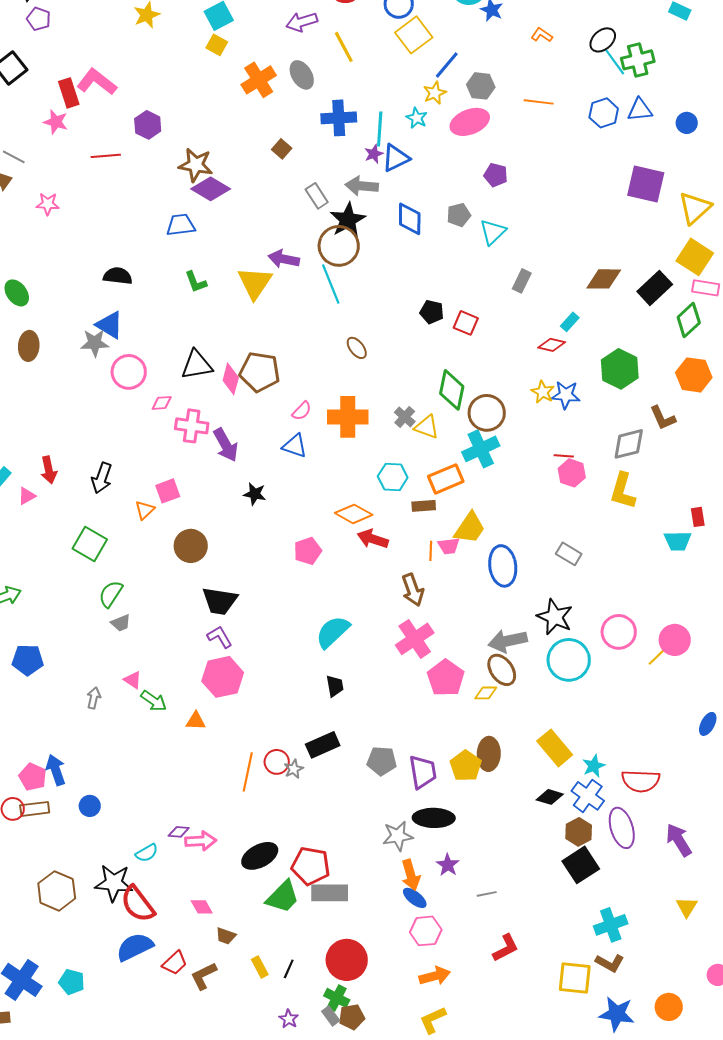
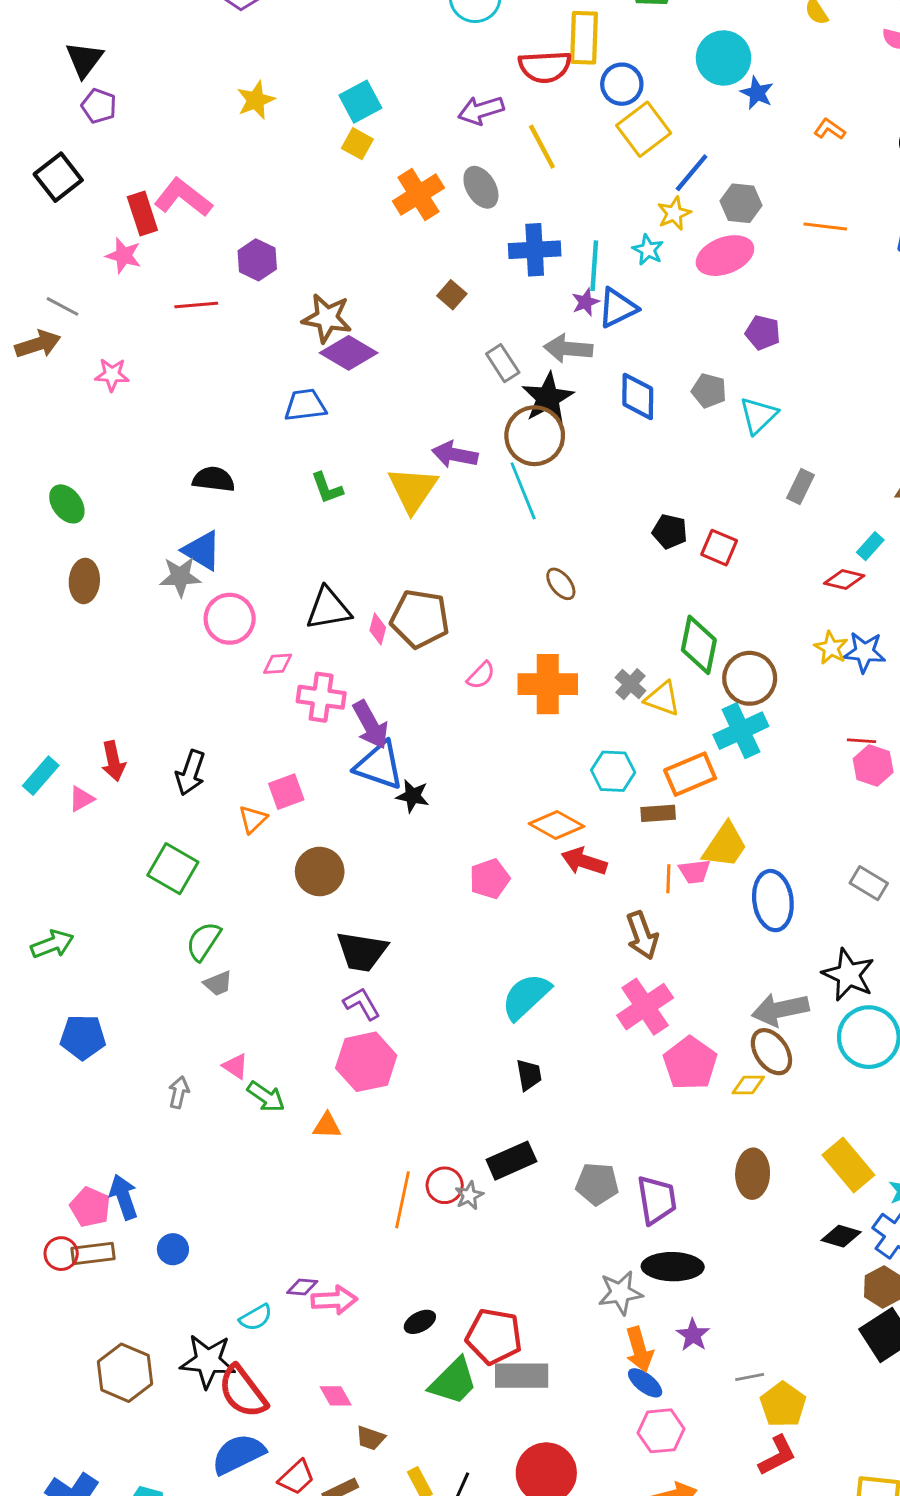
gray pentagon: (459, 215) -> (709, 391), turned 30
pink diamond: (231, 379) -> (378, 629), size x0.7
blue triangle: (295, 446) -> (379, 765), moved, size x1.4
yellow pentagon: (466, 766) -> (783, 1405), moved
black ellipse: (260, 856) -> (420, 1322), size x0.6

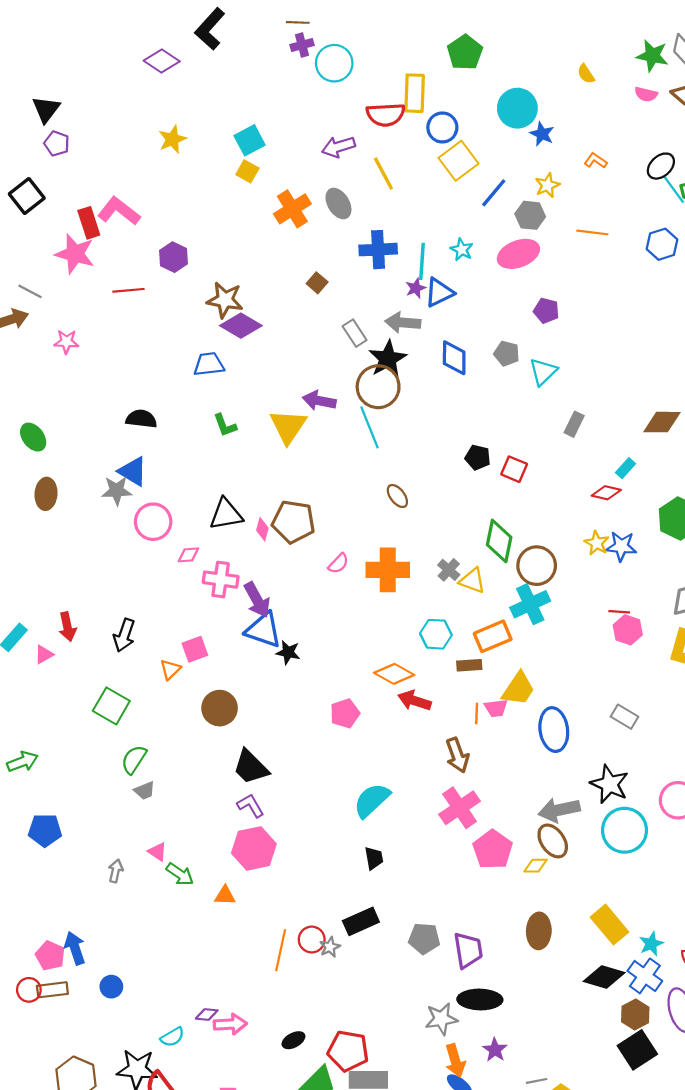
yellow star: (674, 213) -> (547, 185), moved
pink star: (124, 256) -> (75, 254), size x1.5
black trapezoid: (362, 951) -> (251, 767), turned 36
black diamond: (841, 1236) -> (604, 977), size x1.4

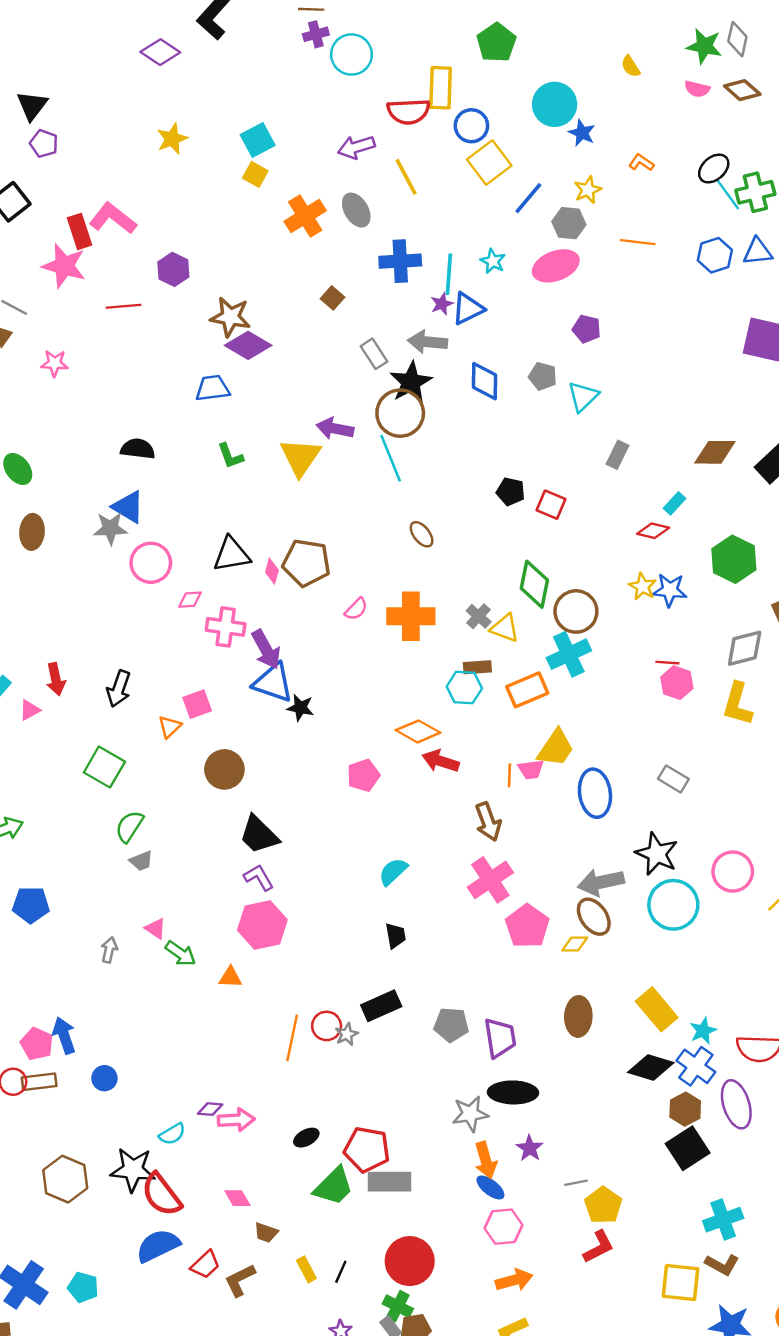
brown rectangle: (469, 665) -> (477, 667), moved
cyan semicircle: (372, 800) -> (393, 872), size x0.7

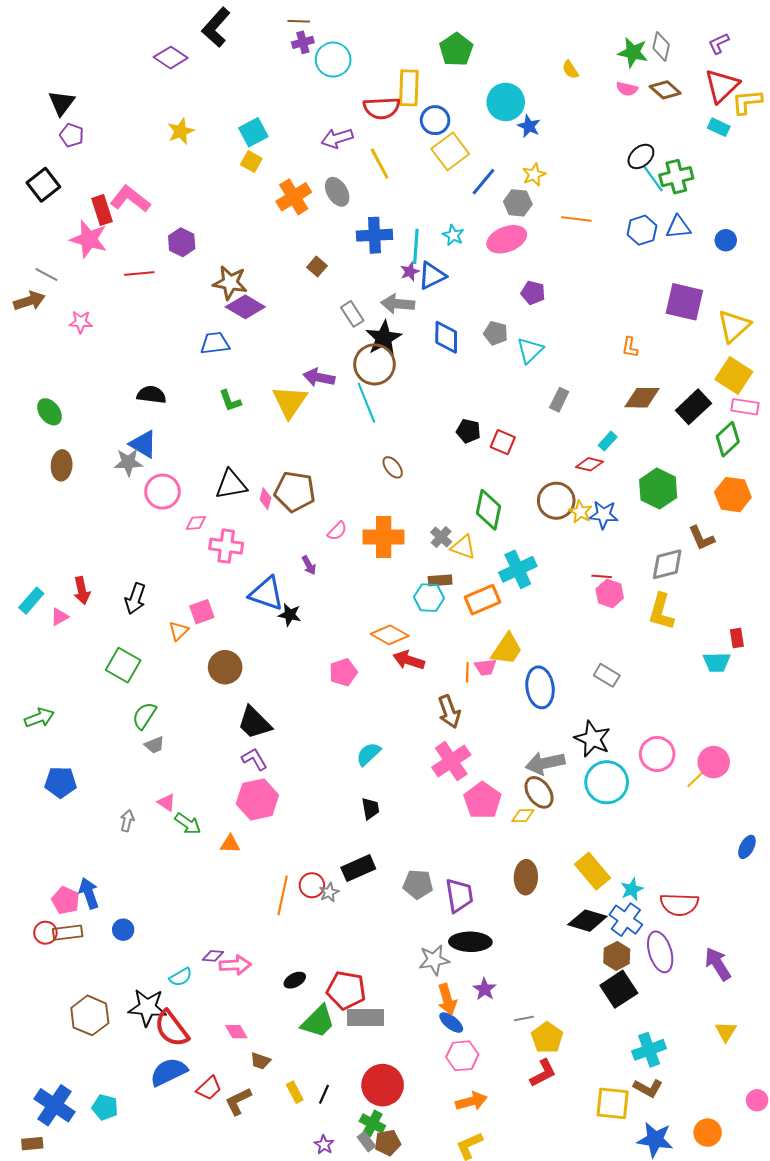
orange L-shape: (641, 163) -> (630, 347), moved, turned -115
brown circle: (576, 611) -> (556, 501), moved
purple arrow: (266, 649) -> (309, 565), moved, size x0.6

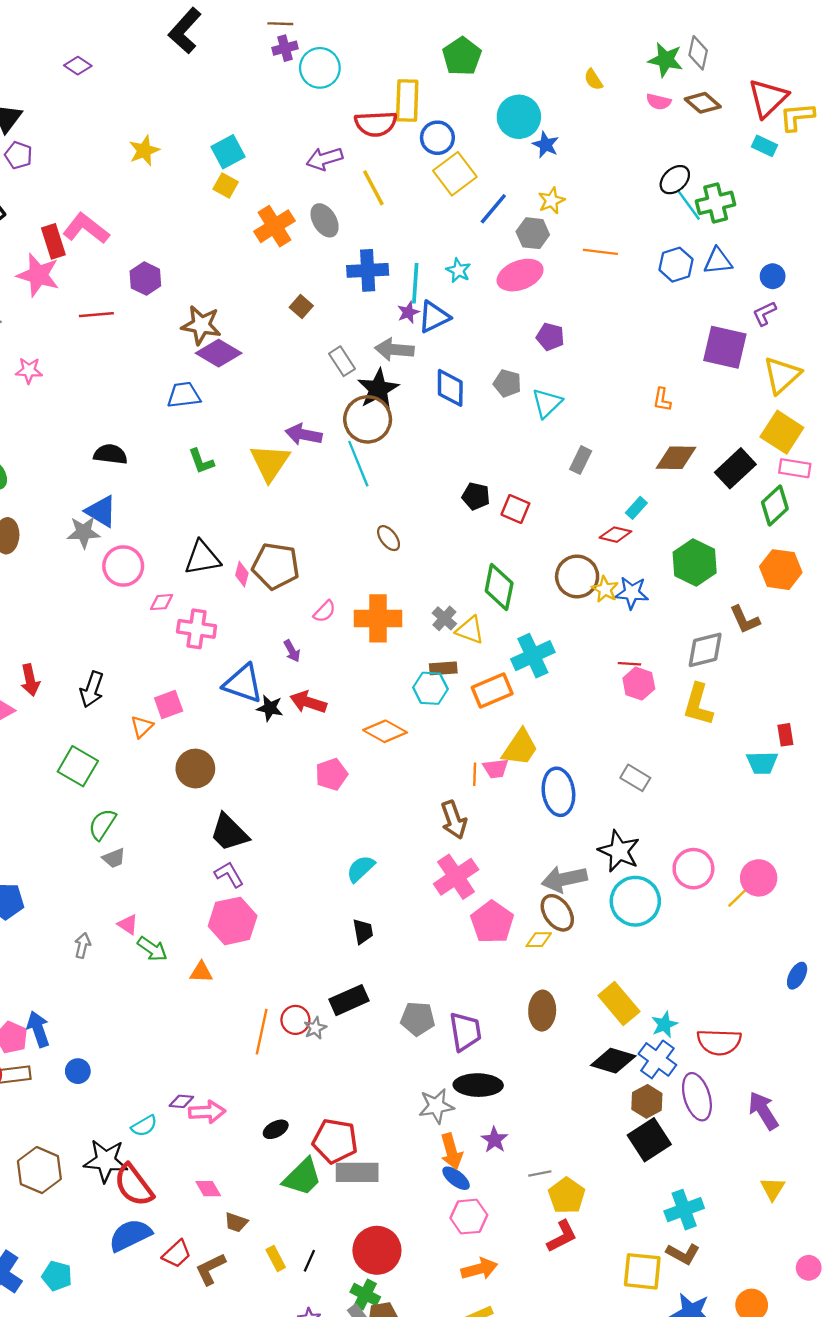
purple L-shape: (719, 43) -> (764, 313), moved
purple diamond: (171, 58) -> (78, 66), moved, size x0.7
red arrow: (409, 660) -> (308, 702), moved

